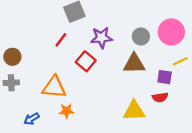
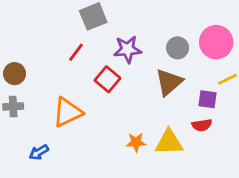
brown triangle: (134, 64) -> (169, 82), turned -40
orange triangle: (54, 87) -> (67, 112), turned -30
orange star: (67, 111) -> (136, 142), moved

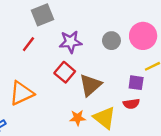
red square: (107, 79) -> (65, 72), moved
brown triangle: (169, 82) -> (90, 85), moved
yellow triangle: (169, 142) -> (104, 118), turned 40

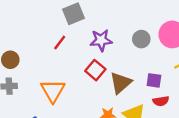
purple square: (136, 83) -> (154, 80), moved
orange triangle: (21, 93) -> (53, 91), turned -35

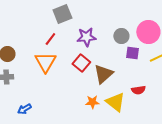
purple square: (154, 80) -> (132, 53), moved
orange triangle: (53, 91) -> (45, 62), moved

